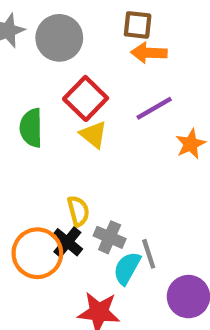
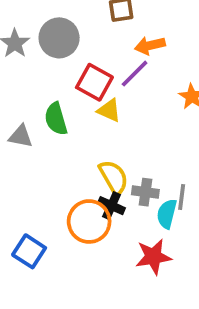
orange arrow: (149, 53) -> (150, 45), moved
purple line: (154, 108) -> (135, 74), moved
yellow semicircle: (78, 211) -> (114, 177), size x1.4
gray line: (149, 254) -> (182, 197), turned 40

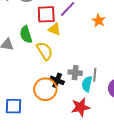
red square: (94, 82) -> (46, 14), turned -30
yellow semicircle: (114, 177) -> (45, 51), moved
blue square: (29, 251) -> (14, 106), turned -30

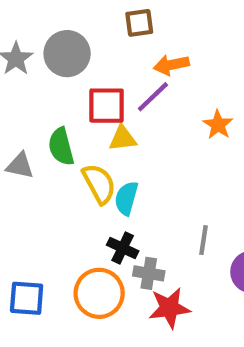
yellow triangle: (54, 29) -> (123, 138), turned -32
gray cross: (75, 73) -> (149, 273), moved
cyan semicircle: (87, 84) -> (126, 198), moved
orange circle: (45, 89) -> (99, 293), moved

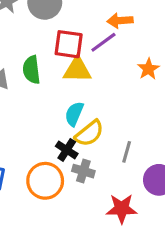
yellow triangle: (123, 138) -> (77, 70), size x1.4
yellow semicircle: (99, 184) -> (89, 133), moved, turned 72
red star: (169, 308) -> (122, 209), moved

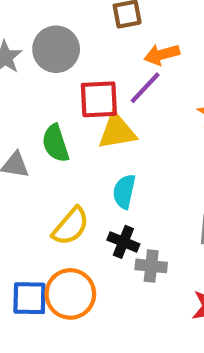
yellow semicircle: (89, 133) -> (71, 226), moved
orange circle: (45, 181) -> (70, 294), moved

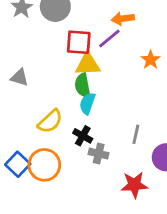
green semicircle: (55, 143) -> (83, 85), moved
blue square: (29, 298) -> (18, 164), turned 35

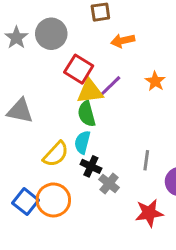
purple line: (109, 39) -> (110, 86), moved
red square: (79, 42) -> (79, 69), turned 32
gray triangle: (20, 77) -> (20, 111), size x1.4
cyan semicircle: (87, 104) -> (82, 142), moved
gray cross: (99, 154) -> (109, 184), turned 30

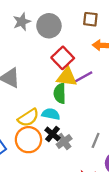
cyan semicircle: (82, 142) -> (51, 114), turned 72
gray cross: (109, 184) -> (64, 141), moved
orange circle: (53, 200) -> (28, 140), moved

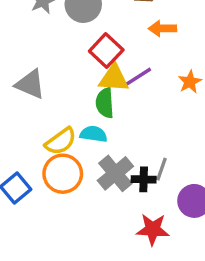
black cross: (52, 134) -> (144, 179), moved, turned -35
gray cross: (64, 141) -> (115, 173), size x1.5

